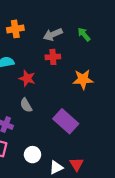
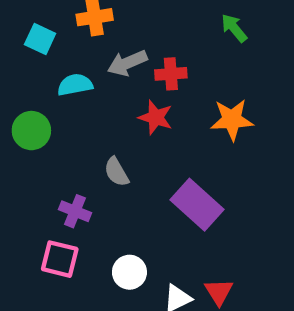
gray arrow: (53, 34) -> (127, 63), moved
red star: (27, 78) -> (156, 117), moved

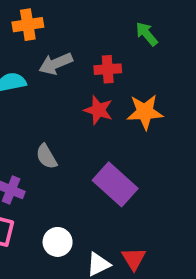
red cross: (171, 74) -> (108, 69), moved
red star: (156, 117) -> (98, 110), moved

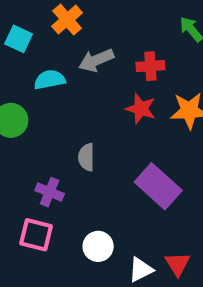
orange cross: (28, 25) -> (67, 20), turned -32
gray semicircle: (46, 157) -> (86, 157), turned 30

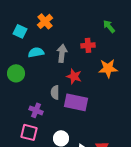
gray arrow: (96, 60) -> (62, 53), moved, turned 120
red star: (141, 109) -> (74, 76), moved
purple rectangle: (158, 186) -> (76, 102), moved, turned -30

